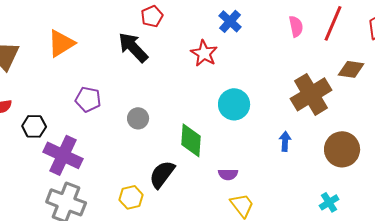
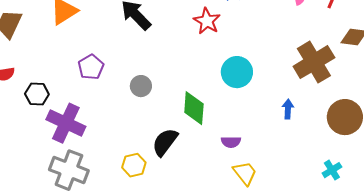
purple pentagon: (88, 99) -> (91, 67), turned 30

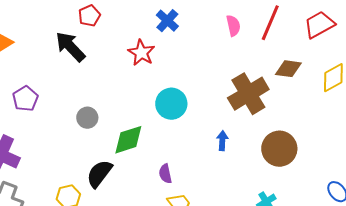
gray circle: (141, 86) -> (87, 118), moved
green diamond: (194, 108) -> (128, 140), turned 68
purple semicircle: (231, 142) -> (165, 174), turned 78

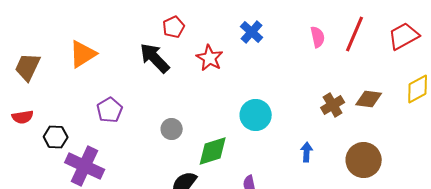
red star: (141, 53) -> (210, 58), moved
brown diamond: (288, 69) -> (369, 99), moved
brown cross: (248, 94) -> (333, 105), size x0.6

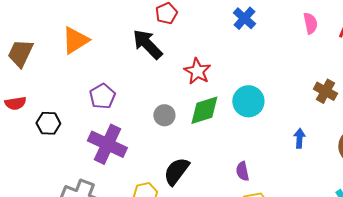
red star: (210, 58) -> (197, 71), moved
brown cross: (333, 105) -> (325, 91), turned -30
green diamond: (213, 151) -> (204, 110), moved
purple cross: (85, 166) -> (107, 144), moved

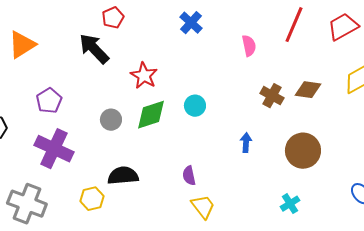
pink semicircle: (310, 23) -> (249, 46), moved
cyan circle: (248, 101) -> (195, 106), size x0.7
black semicircle: (176, 171) -> (123, 176), turned 48

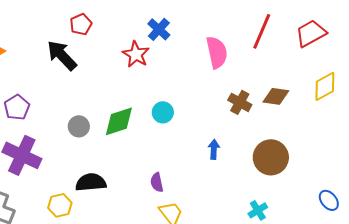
pink semicircle: (249, 46) -> (217, 52), size x1.5
red star: (144, 76) -> (136, 54), moved

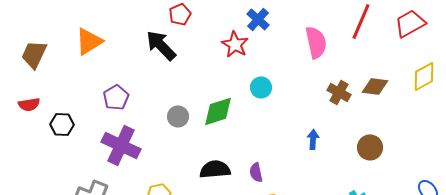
cyan circle: (163, 112) -> (261, 87), moved
brown circle: (271, 157) -> (370, 147), size x0.7
black semicircle: (91, 182) -> (215, 169), moved

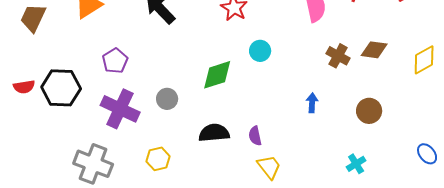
yellow diamond: (424, 76) -> (424, 60), moved
red semicircle: (29, 104) -> (24, 87), moved
gray circle: (178, 116) -> (167, 99), moved
black hexagon: (62, 124) -> (61, 88), size x1.6

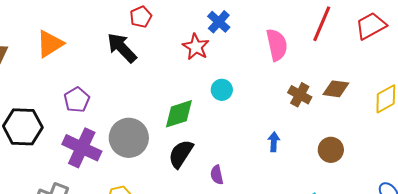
gray circle: (167, 99) -> (129, 138), size x1.8
black semicircle: (214, 133) -> (181, 154), moved, turned -52

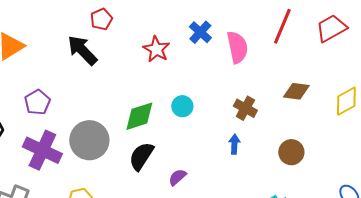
blue cross: (219, 22) -> (200, 32), moved
cyan circle: (222, 90) -> (182, 106), moved
brown cross: (300, 95) -> (245, 108), moved
purple semicircle: (217, 175) -> (177, 177), turned 60

